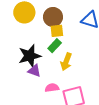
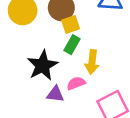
purple triangle: (34, 71) -> (55, 94), moved
pink semicircle: (52, 88) -> (76, 83), moved

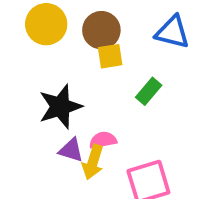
green rectangle: (72, 45) -> (149, 91), moved
yellow arrow: (92, 62) -> (93, 162), moved

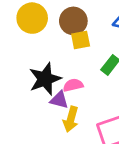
pink semicircle: (103, 140) -> (73, 85), moved
purple triangle: (71, 150) -> (59, 100), moved

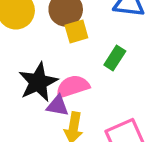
pink semicircle: (73, 85) -> (73, 87), size x1.4

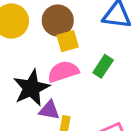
pink semicircle: (73, 87) -> (63, 72), moved

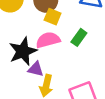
yellow square: (68, 41) -> (53, 17), turned 35

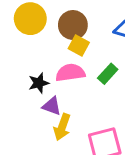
black star: (23, 51) -> (39, 83), size x0.6

